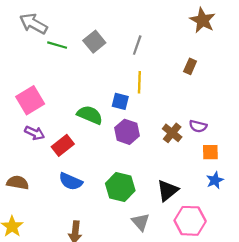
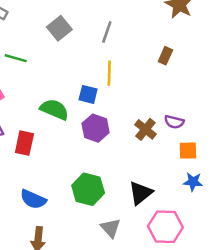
green line: (57, 45) -> (16, 58), moved
red rectangle: (63, 145) -> (24, 143), turned -40
blue star: (215, 180) -> (193, 182), turned 30
blue semicircle: (71, 181) -> (33, 199), moved

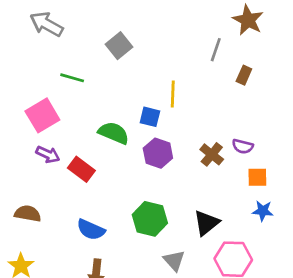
gray line: (107, 32) -> (216, 50), moved
brown rectangle: (165, 56) -> (244, 75), moved
red rectangle: (24, 143) -> (81, 169), turned -65

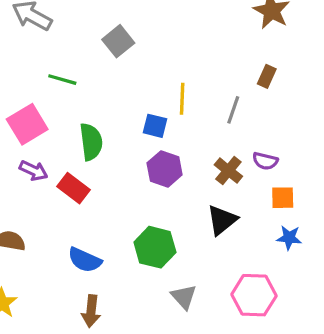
gray line: (216, 50) -> (233, 110), moved
green semicircle: (114, 133) -> (91, 142), moved, turned 60
black triangle: (206, 223) -> (222, 220), moved

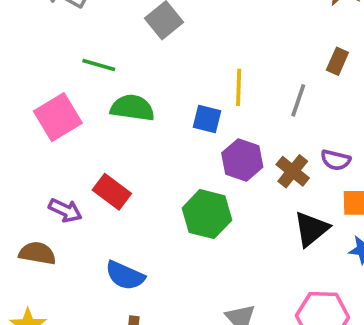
green semicircle: (91, 142) -> (132, 108), moved, turned -75
purple hexagon: (165, 169) -> (242, 160), moved
purple arrow: (34, 171) -> (65, 210), moved
black triangle: (222, 220) -> (311, 229), moved
green hexagon: (155, 247) -> (207, 214), moved

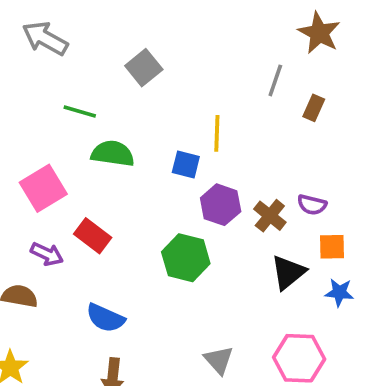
gray line: (298, 100) -> (275, 80), moved
pink square: (58, 117) -> (43, 188), moved

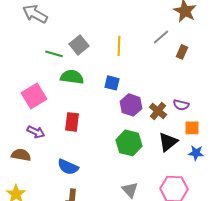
gray square: (144, 68) -> (79, 45), moved
gray line: (275, 80) -> (161, 37), turned 30
yellow line: (217, 133) -> (119, 46), moved
red rectangle: (93, 236) -> (72, 122), moved, turned 60
green hexagon: (186, 258) -> (129, 143), moved

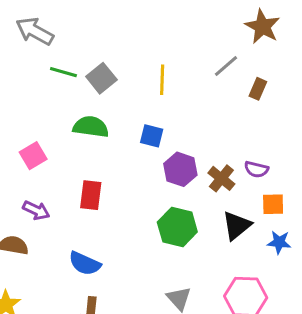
green line: (54, 54) -> (63, 72), moved
pink square: (34, 96) -> (33, 156), size x0.7

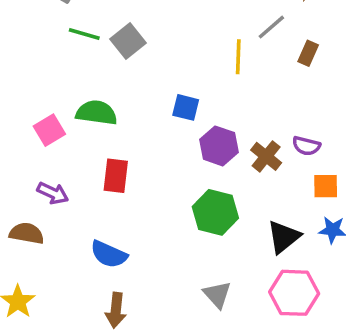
yellow line: (162, 80) -> (238, 57), moved
green semicircle: (91, 127) -> (97, 113), moved
black triangle: (237, 226) -> (284, 237), moved

